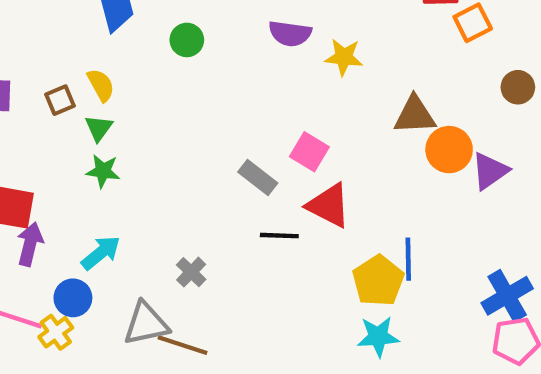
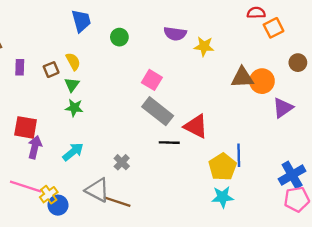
orange circle: (449, 150) -> (262, 81), moved
pink square: (309, 152) -> (152, 80), moved
gray rectangle: (258, 177) -> (158, 111), size x1.5
blue circle: (73, 298) -> (58, 205), moved
gray triangle: (146, 324) -> (97, 190), turned 40

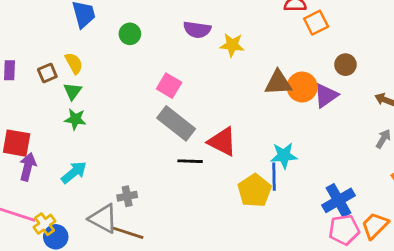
purple triangle: (283, 108) -> (326, 95), moved
gray cross: (122, 162) -> (127, 196), moved, turned 35
cyan star: (223, 197) -> (284, 156), moved

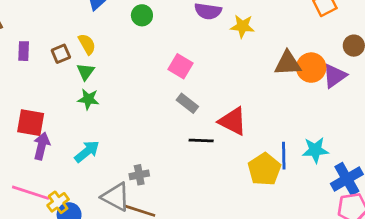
gray rectangle: (176, 123) -> (187, 103), size x0.6
cyan star: (284, 156) -> (315, 150), moved

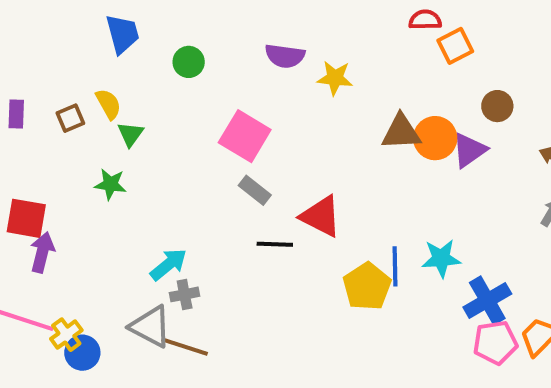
pink square: (180, 66) -> (245, 136), size x1.4
green triangle: (86, 72) -> (130, 134), moved
cyan arrow: (87, 151) -> (169, 264), moved

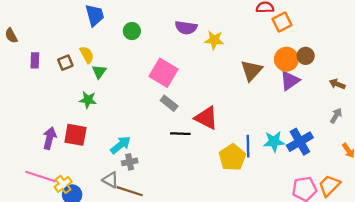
brown triangle: (401, 132) -> (251, 70), turned -45
orange circle: (435, 138) -> (286, 59), moved
red square: (26, 218) -> (75, 135), moved
blue cross: (487, 300) -> (300, 142), moved
gray triangle: (151, 327) -> (110, 180), size x0.7

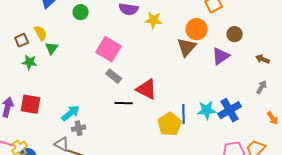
orange circle: (286, 59) -> (197, 29), moved
green star: (88, 100) -> (30, 62), moved

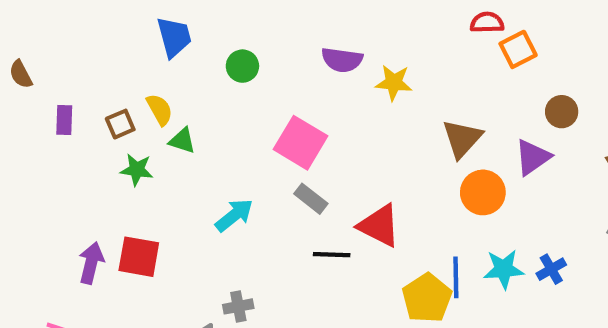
orange circle: (197, 29) -> (483, 192), moved
green triangle: (52, 48) -> (182, 141), turned -48
blue cross: (230, 110) -> (551, 269), size x0.6
cyan arrow: (71, 113) -> (234, 215), moved

